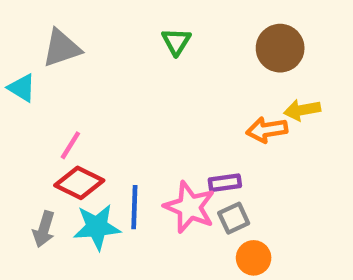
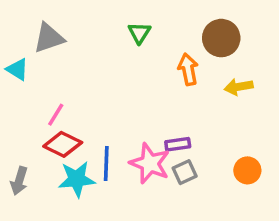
orange arrow: (267, 130) -> (188, 69), moved, turned 88
gray arrow: (44, 229) -> (19, 181), moved
orange circle: (254, 258) -> (247, 170), moved

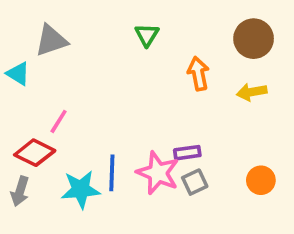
brown circle: (221, 38) -> (254, 39), moved
red diamond: (63, 144) -> (35, 153), moved

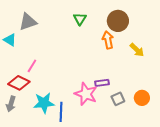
brown circle: (254, 39) -> (118, 21), moved
yellow arrow: (252, 92) -> (137, 50), turned -126
blue line: (112, 173) -> (61, 112), moved
gray square: (195, 182) -> (118, 99), moved

